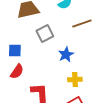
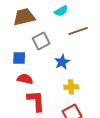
blue square: (15, 51) -> (19, 58), moved
red semicircle: (17, 72) -> (25, 79), moved, turned -112

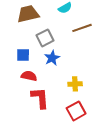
blue star: (62, 62) -> (52, 58), moved

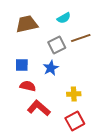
gray square: (45, 38) -> (57, 45), moved
red L-shape: (40, 98) -> (39, 108), turned -45

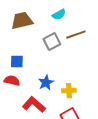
blue star: (51, 68) -> (46, 83), moved
red semicircle: (28, 86) -> (12, 81), moved

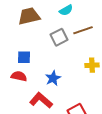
yellow cross: (69, 91) -> (92, 65), moved

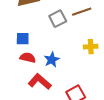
red semicircle: (19, 76) -> (28, 58), moved

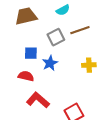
blue square: (23, 39) -> (31, 53), moved
blue star: (52, 60) -> (50, 63), moved

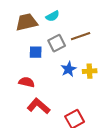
cyan semicircle: (63, 10) -> (53, 16), moved
blue square: (31, 53) -> (36, 52), moved
blue star: (50, 63) -> (69, 69), moved

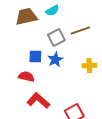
blue square: (36, 52) -> (35, 57), moved
blue star: (69, 69) -> (55, 60), moved

